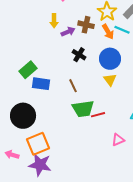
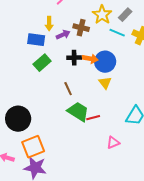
orange arrow: (108, 32) -> (90, 59), moved, turned -49
black cross: (79, 55) -> (74, 58), turned -32
green rectangle: (28, 70) -> (42, 63), moved
blue rectangle: (41, 84) -> (36, 40), moved
green trapezoid: (83, 109) -> (78, 112), turned -140

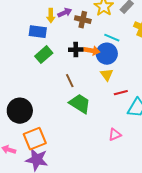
cyan line: (117, 33) -> (112, 38), moved
purple arrow: (63, 35) -> (65, 13), moved
red line: (93, 118) -> (121, 93), moved

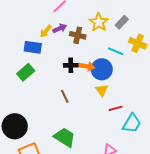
yellow arrow: (51, 16) -> (46, 31), turned 40
cyan line: (112, 38) -> (116, 51), moved
green rectangle: (44, 55) -> (26, 72), moved
green trapezoid: (80, 104) -> (65, 137), moved

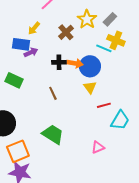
purple arrow: (60, 28) -> (31, 52), moved
brown cross: (78, 35) -> (66, 32), turned 35
yellow cross: (138, 43) -> (116, 40), moved
green rectangle: (26, 72) -> (14, 80), moved, turned 66

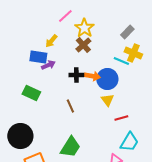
yellow star: (87, 19) -> (84, 28), moved
cyan trapezoid: (120, 120) -> (129, 142), moved
green trapezoid: (53, 134) -> (70, 147), turned 90

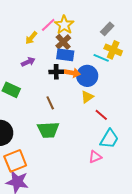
pink line: (65, 16) -> (48, 25), moved
blue rectangle: (38, 57) -> (65, 55), moved
yellow triangle: (107, 100) -> (87, 97), turned 32
red line: (121, 118) -> (101, 115), turned 56
green trapezoid: (70, 147) -> (48, 130), moved, turned 55

